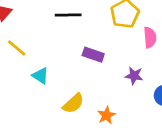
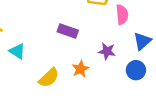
orange star: (106, 115) -> (80, 69), moved

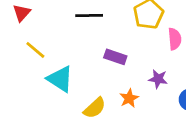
cyan triangle: (17, 51) -> (60, 79), size x1.5

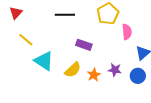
purple star: (158, 79) -> (115, 70), moved
yellow semicircle: (95, 108) -> (73, 70), moved

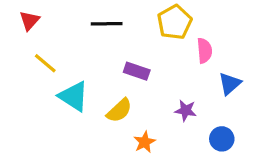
orange star: (94, 75) -> (145, 142), moved
blue circle: (138, 76) -> (222, 139), moved

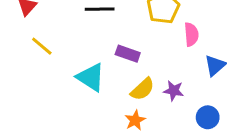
cyan triangle: (74, 96) -> (91, 77), moved
yellow semicircle: (119, 111) -> (143, 89), moved

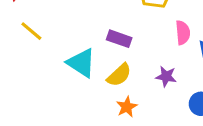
pink semicircle: (191, 34) -> (183, 33), moved
yellow semicircle: (143, 89) -> (119, 75), moved

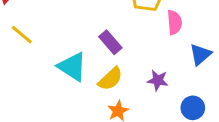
pink semicircle: (183, 33) -> (174, 22), moved
purple rectangle: (119, 39) -> (110, 42), turned 30

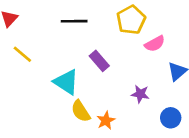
pink semicircle: (174, 22) -> (155, 44), turned 66
yellow semicircle: (110, 79) -> (81, 111), moved, turned 100

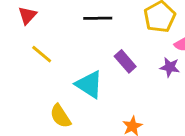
purple star: (140, 94) -> (170, 67), moved
yellow semicircle: (81, 111) -> (60, 116), moved

